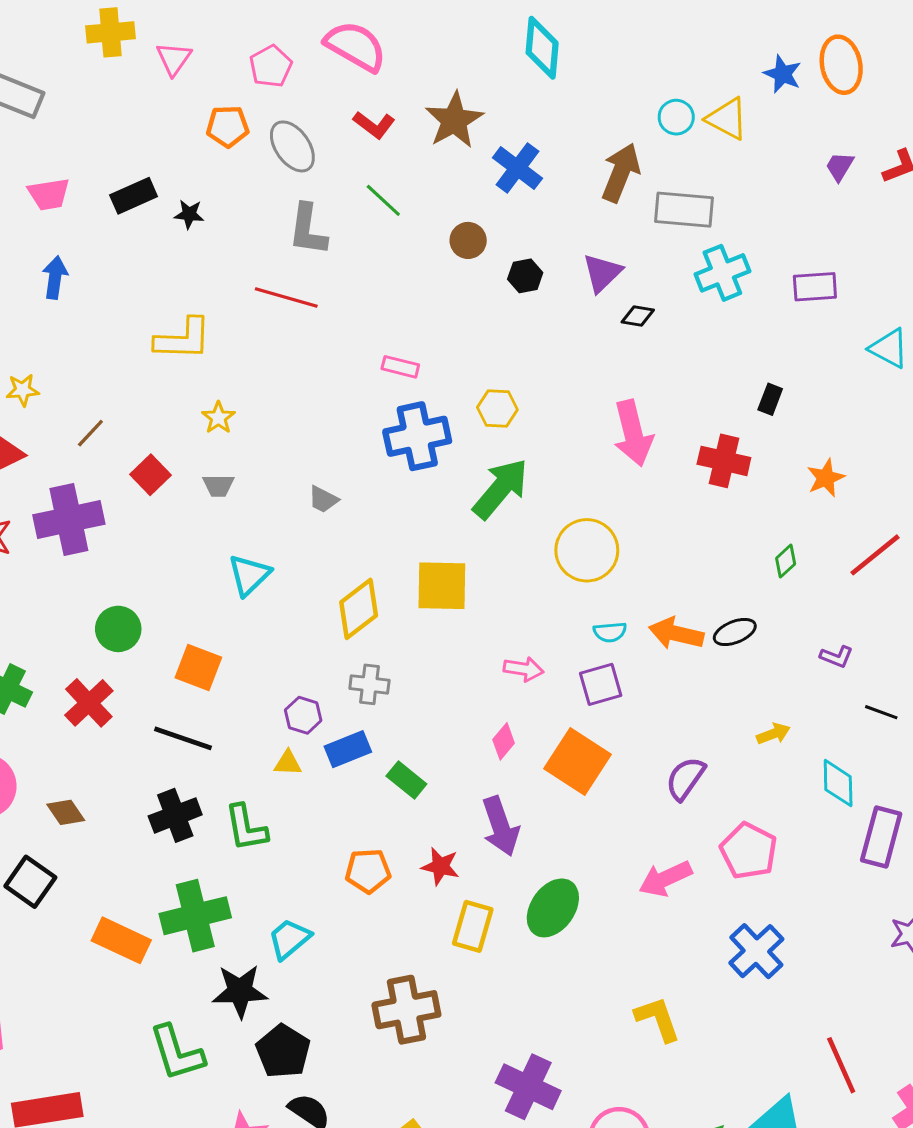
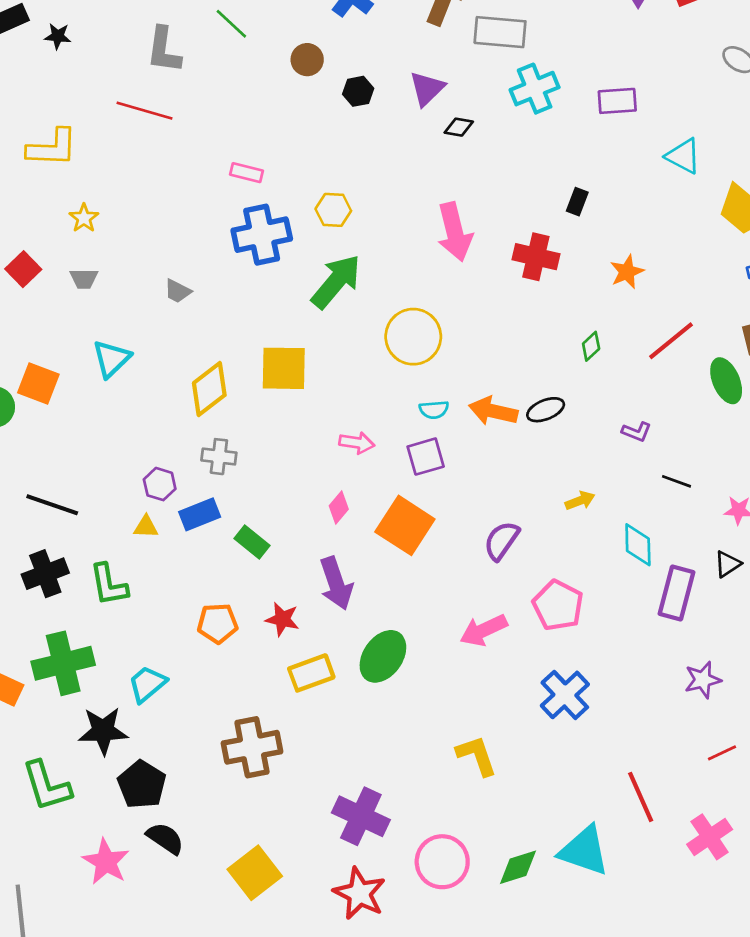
orange square: (198, 667) -> (38, 383), moved
yellow rectangle: (473, 926) -> (311, 673), turned 54

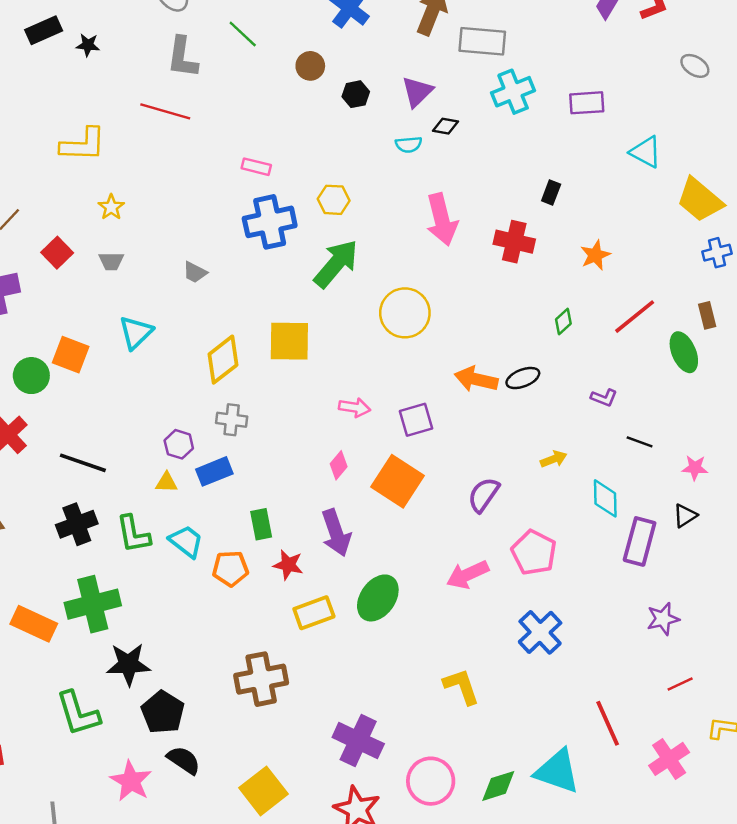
cyan semicircle: (434, 410) -> (409, 145), moved
green rectangle: (252, 542) -> (261, 524), moved, turned 40
cyan trapezoid: (147, 684) -> (186, 541), moved, turned 78

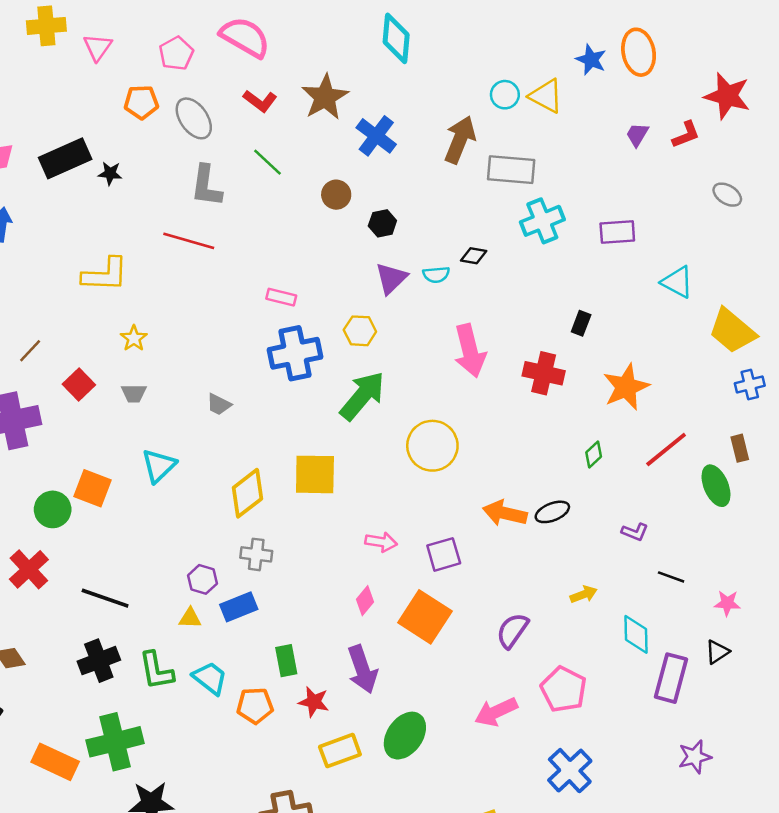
black rectangle: (44, 30) -> (65, 158), size x1.4
purple triangle: (417, 92) -> (391, 278), moved
orange star: (595, 255) -> (626, 387), size x1.5

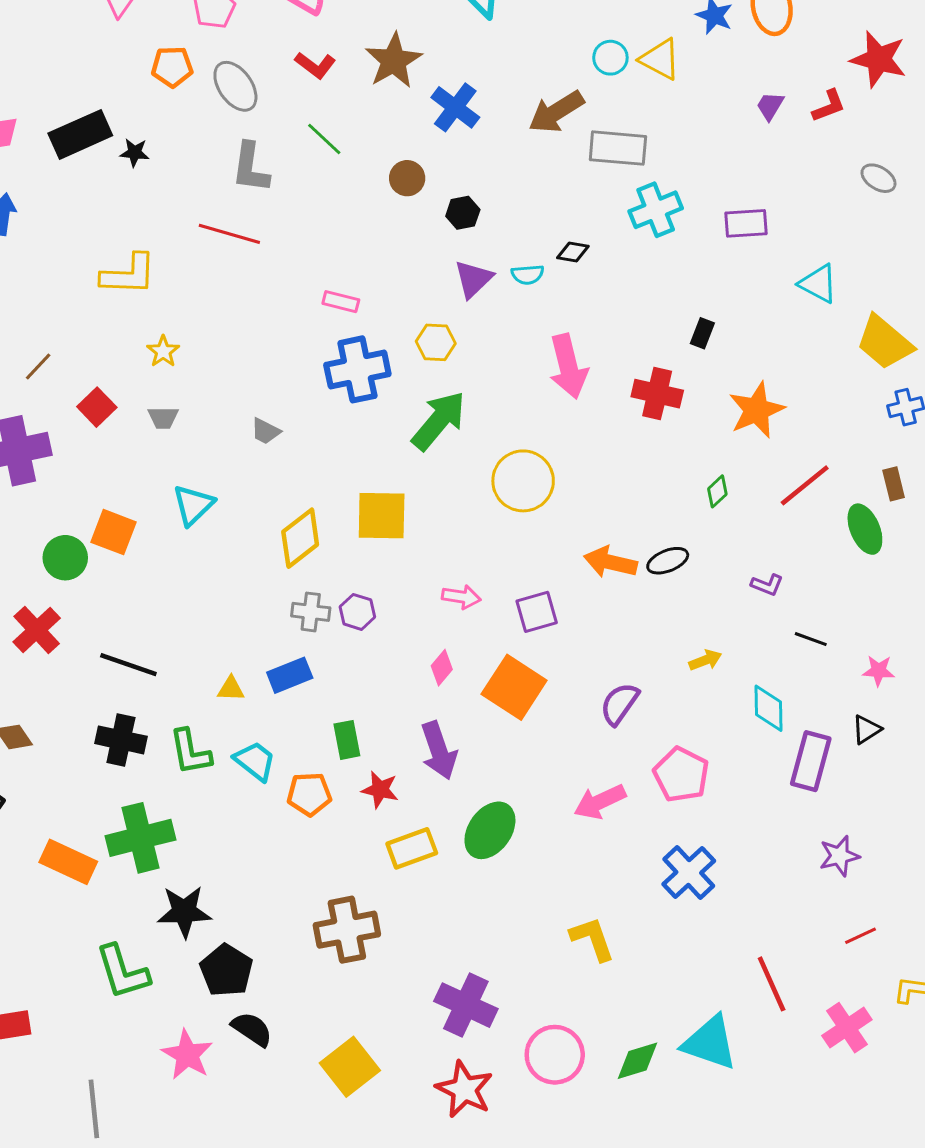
brown arrow: (460, 140) -> (556, 112), turned -144
purple hexagon: (203, 579) -> (357, 612), moved
black cross: (99, 661) -> (121, 740), turned 33

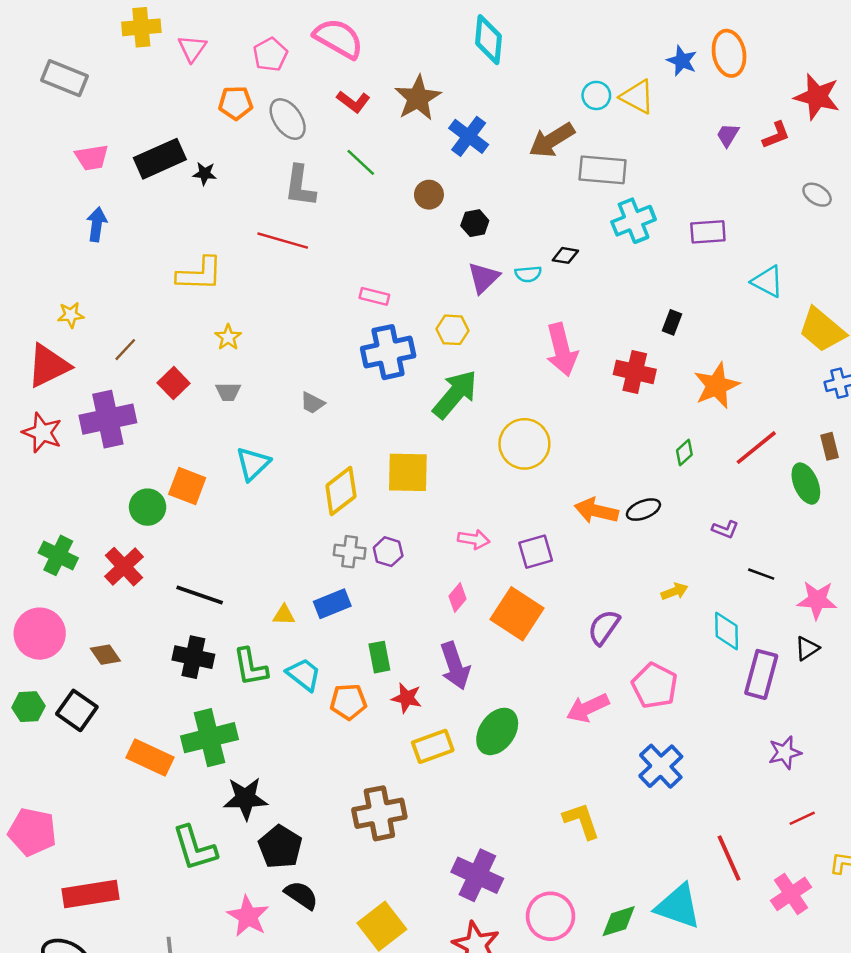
pink star: (879, 671) -> (817, 600), size x1.5

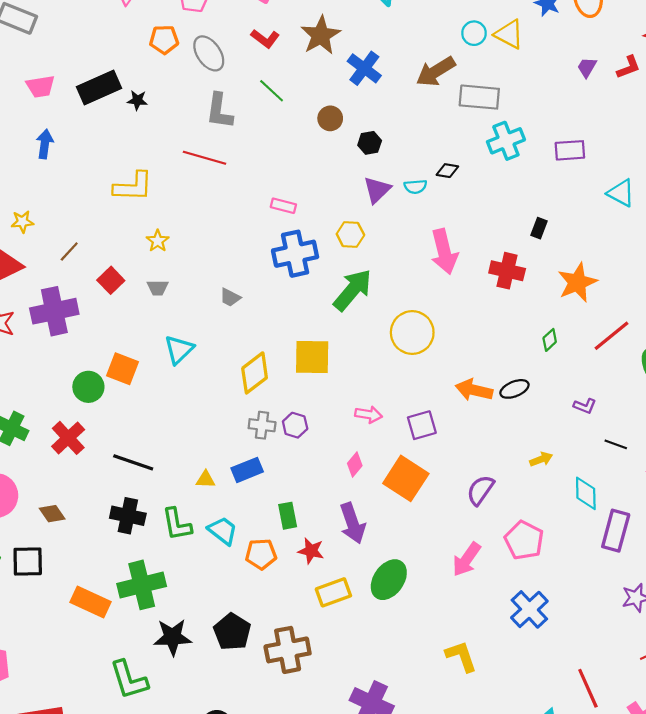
pink arrow: (588, 708) -> (467, 559), turned -30
black square: (77, 710) -> (28, 562), turned -36
black pentagon: (280, 847) -> (232, 632), moved

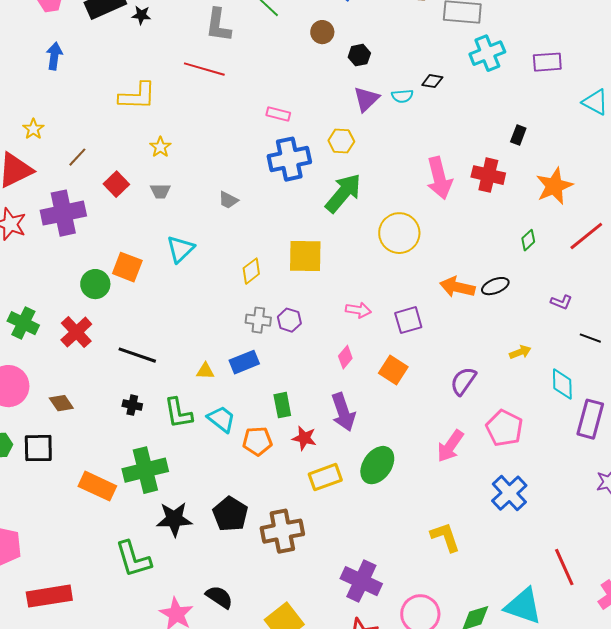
yellow star: (22, 222) -> (33, 129), turned -30
pink arrow: (444, 252) -> (439, 178), moved
yellow diamond: (255, 373) -> (251, 271), size x0.7
orange square: (406, 478) -> (393, 370), size x0.7
black cross: (128, 516) -> (132, 405), size x0.6

